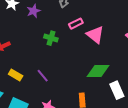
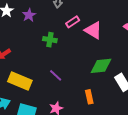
yellow rectangle: (16, 75) -> (20, 81), size x1.6
purple line: (43, 76) -> (56, 75), moved

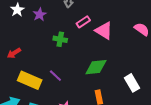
green diamond: (101, 66) -> (96, 67), moved
purple line: (56, 75) -> (55, 76), moved

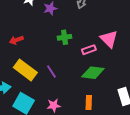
pink rectangle: (83, 22) -> (89, 50), moved
green cross: (60, 39) -> (65, 37), turned -32

